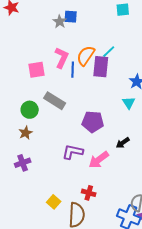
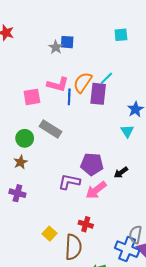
pink L-shape: (62, 58) -> (58, 84), turned 80
purple pentagon: (93, 122) -> (92, 164), moved
purple cross: (23, 163) -> (17, 193), turned 35

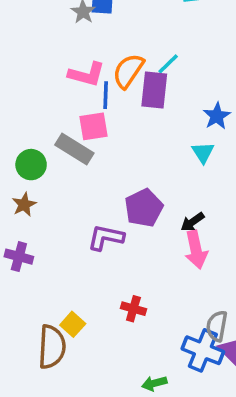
pink square: (32, 97) -> (94, 126), moved
purple pentagon: (92, 164) -> (144, 208), turned -30
pink arrow: (96, 190) -> (196, 250), moved, turned -65
brown semicircle: (73, 247) -> (52, 347), moved

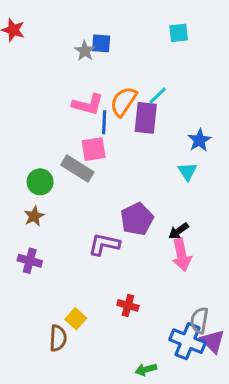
brown semicircle: (52, 347) -> (58, 338), size x0.7

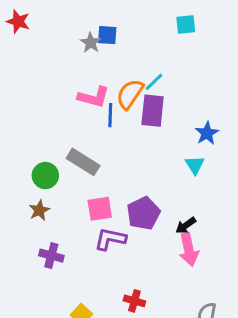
cyan line: (158, 95) -> (154, 82), moved
pink square: (94, 149) -> (100, 209), moved
purple cross: (30, 261) -> (51, 256), moved

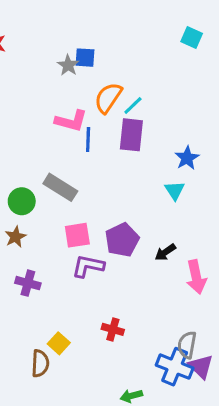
cyan square: (186, 25) -> (192, 38), moved, turned 30
orange semicircle: (130, 94) -> (108, 98), moved
pink arrow: (189, 250) -> (196, 277), moved

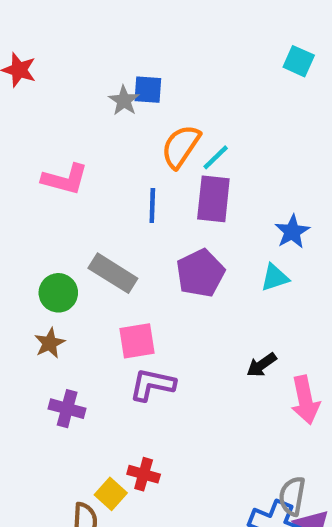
pink L-shape: (71, 121) -> (65, 179), moved
cyan triangle: (175, 190) -> (275, 278), turned 45
purple pentagon: (122, 240) -> (200, 273), moved
red cross: (113, 329) -> (144, 474), moved

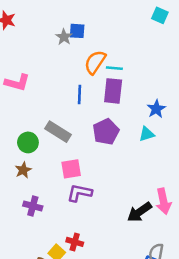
cyan line: (216, 157) -> (114, 68), turned 49
pink L-shape: (65, 179) -> (17, 83), moved
black arrow: (262, 365) -> (139, 212), moved, size x1.5

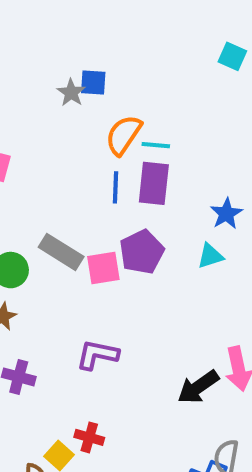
blue line: (80, 95) -> (115, 187), moved
pink square: (71, 169) -> (103, 268), moved

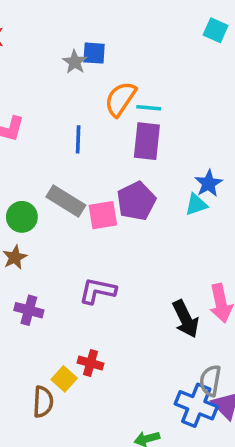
blue line: (115, 187) -> (78, 139), moved
blue star: (226, 214) -> (209, 183), moved
black arrow: (198, 387) -> (186, 319), turned -81

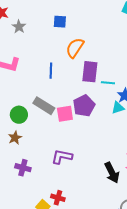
gray star: (75, 62) -> (19, 27), moved
cyan line: (149, 108) -> (108, 83), moved

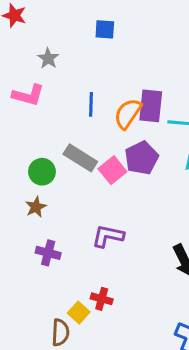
gray star: (19, 27) -> (48, 58), moved
orange semicircle: (75, 48) -> (128, 114), moved
pink square: (65, 114) -> (112, 170), turned -30

